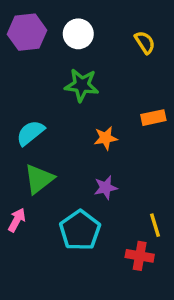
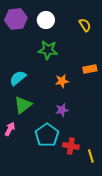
yellow line: (155, 225) -> (91, 156), moved
red cross: (140, 256) -> (71, 146), moved

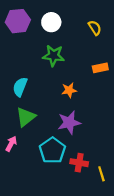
orange rectangle: (90, 69) -> (100, 68), moved
cyan semicircle: (18, 78) -> (20, 87), turned -30
purple star: (62, 110) -> (69, 123), size x1.5

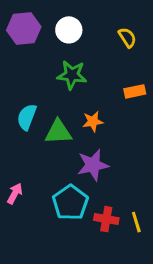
green triangle: (26, 117) -> (58, 132), moved, turned 35
yellow line: (101, 174) -> (136, 222), moved

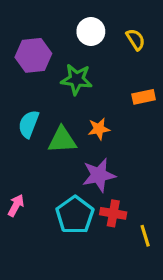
purple hexagon: (24, 28) -> (33, 55), moved
white circle: (69, 30) -> (91, 32), moved
red cross: (106, 219) -> (113, 213), moved

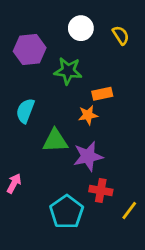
orange rectangle: (144, 97) -> (102, 94), moved
green triangle: (62, 140) -> (55, 141), moved
cyan pentagon: (75, 215) -> (67, 212), moved
yellow line: (145, 236) -> (129, 210), turned 54

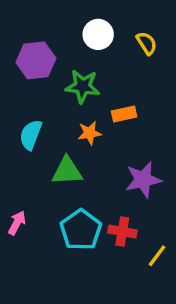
orange star: (88, 115) -> (90, 133), moved
purple star: (88, 156) -> (143, 180), moved
cyan pentagon: (67, 212) -> (81, 230), moved

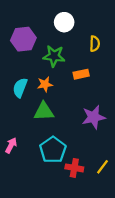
yellow semicircle: (147, 43) -> (95, 44), moved, turned 35
orange star: (90, 133) -> (45, 84), moved
red cross: (122, 232) -> (74, 168), moved

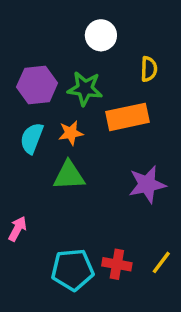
purple hexagon: (23, 39) -> (37, 85), moved
orange rectangle: (81, 74) -> (128, 117), size x1.6
cyan pentagon: (53, 150) -> (73, 270), moved, turned 30

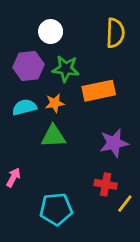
white circle: (101, 35) -> (51, 32), moved
yellow semicircle: (149, 69) -> (115, 33), moved, size x1.5
cyan semicircle: (32, 138) -> (24, 107), turned 55
red cross: (117, 264) -> (106, 184), moved

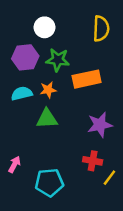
pink arrow: (13, 177) -> (14, 164), moved

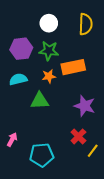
white circle: (45, 27) -> (49, 23), moved
orange star: (48, 90) -> (49, 76), moved
purple star: (100, 125) -> (85, 106), turned 30
red cross: (93, 161) -> (78, 136), turned 35

